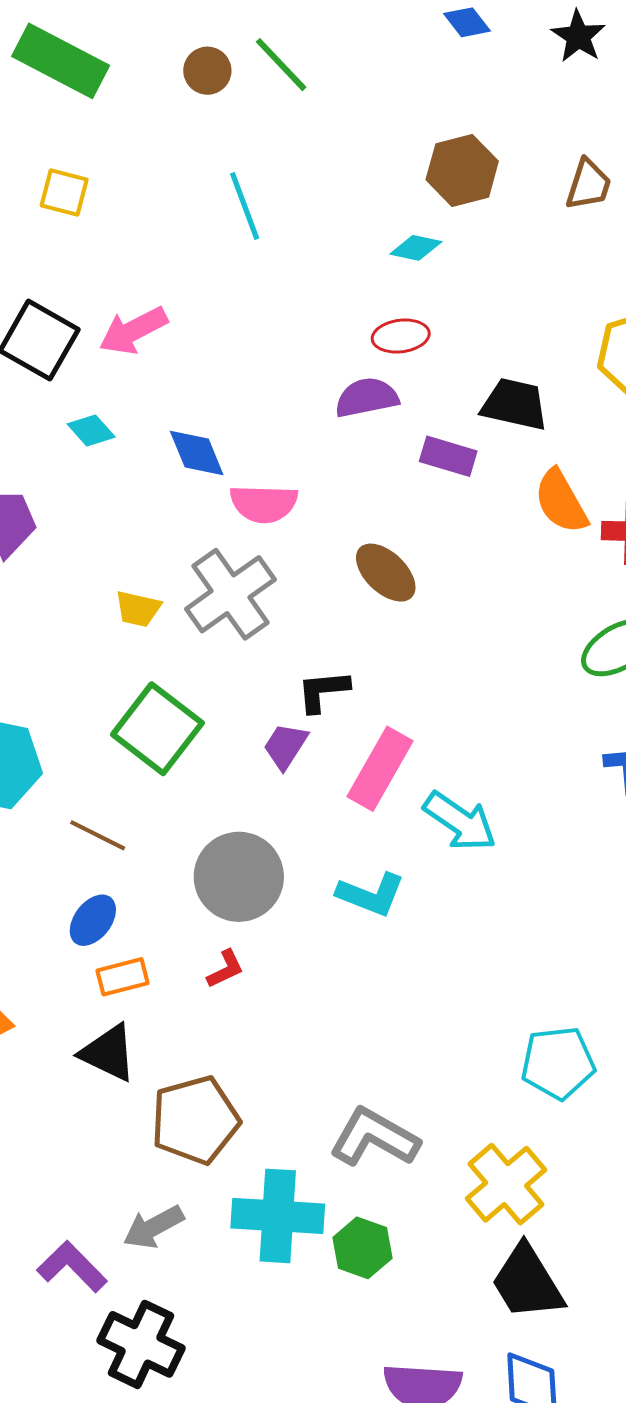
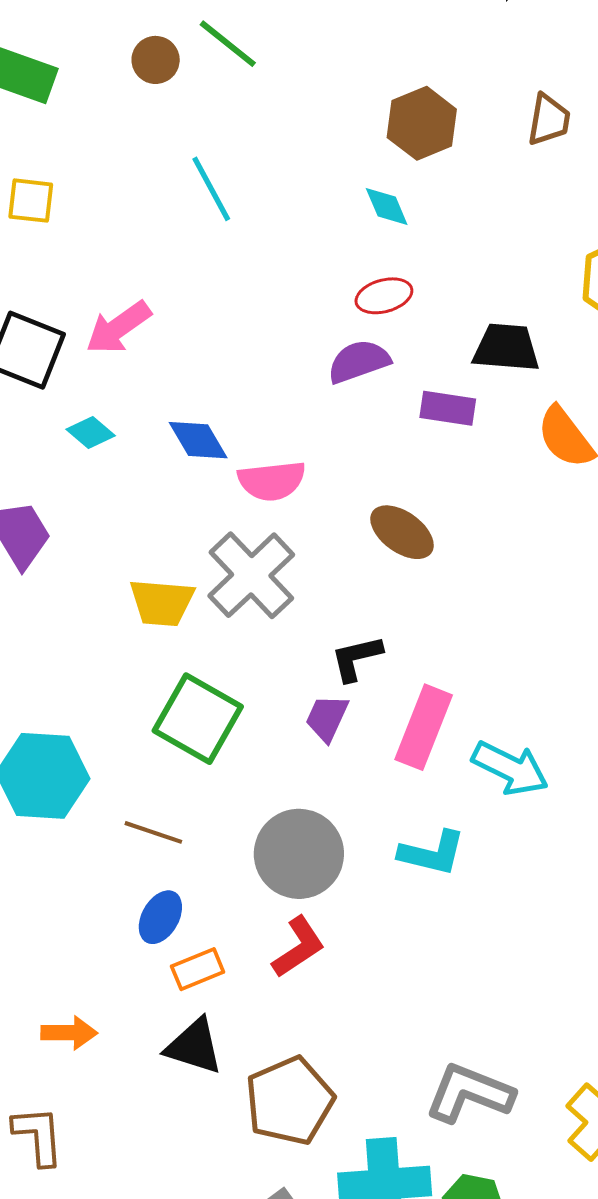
cyan diamond: (416, 248) -> (387, 207), turned 63
yellow trapezoid: (138, 609) -> (162, 603), size x1.4
red L-shape: (225, 969) -> (298, 947), size x1.5

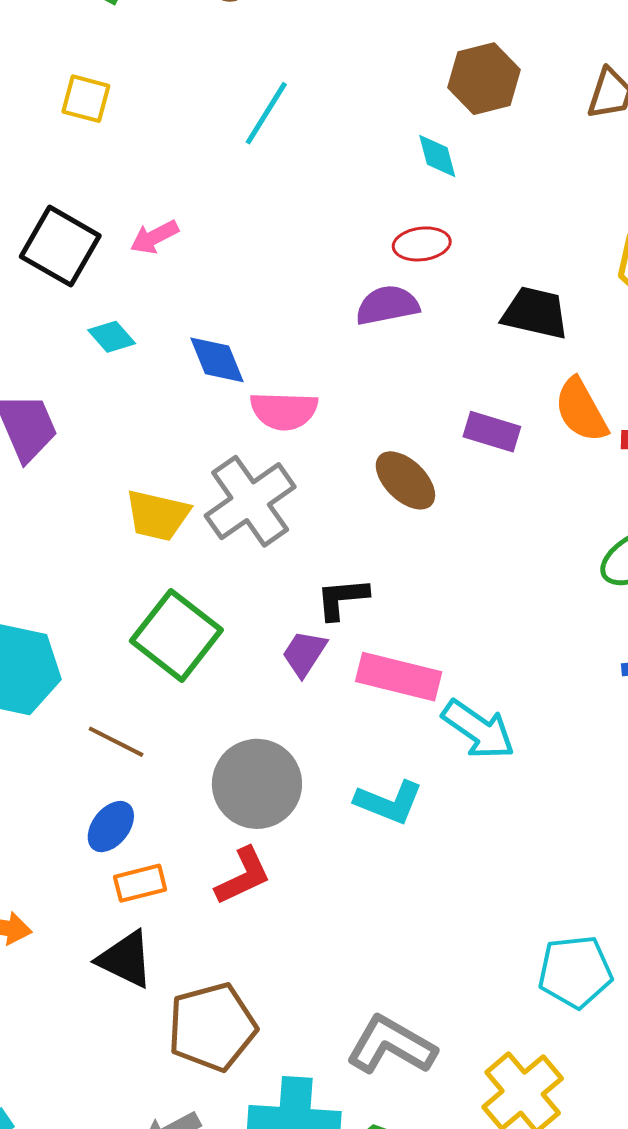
cyan line: (211, 189) -> (266, 113), turned 52
pink arrow: (118, 328) -> (154, 237), size x0.7
purple rectangle: (448, 408) -> (492, 432), moved
pink rectangle: (424, 727) -> (399, 677), turned 74

